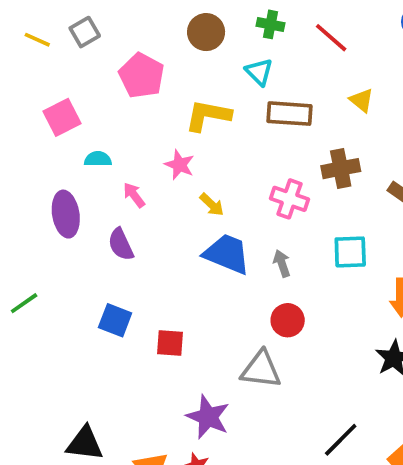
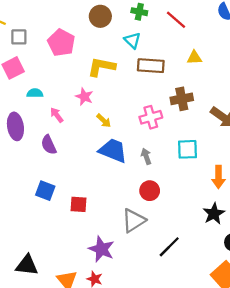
gray square: (85, 32) -> (19, 37), moved, turned 30
yellow triangle: (362, 100) -> (194, 58), turned -42
pink cross: (289, 199) -> (151, 117), turned -35
gray triangle: (261, 370) -> (134, 220), turned -40
black line: (341, 440) -> (169, 247), moved

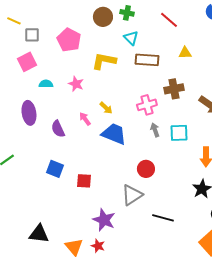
green cross: (139, 12) -> (127, 13), moved
pink star: (84, 97) -> (76, 84), moved
pink arrow: (57, 115) -> (85, 119), moved
gray arrow: (146, 156) -> (155, 130), moved
black line: (169, 247) -> (163, 218), turned 60

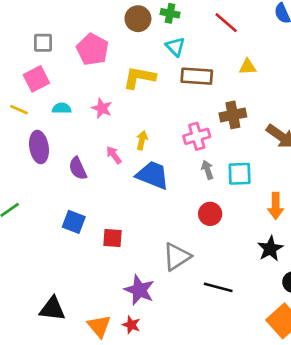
yellow line: (14, 21) -> (19, 110), moved
yellow arrow: (106, 108) -> (142, 140), turned -120
red circle: (146, 169) -> (210, 214), moved

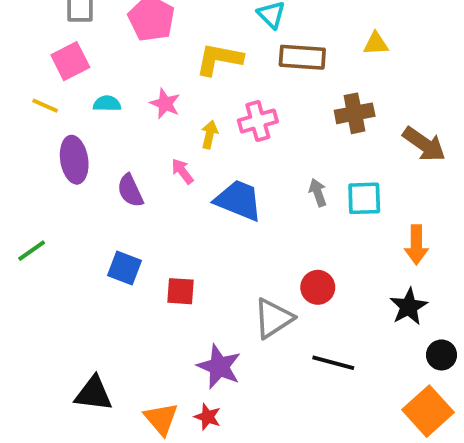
pink cross: (197, 136) -> (258, 121), moved
yellow arrow: (142, 140) -> (209, 135), moved
red circle: (210, 214) -> (318, 287), moved

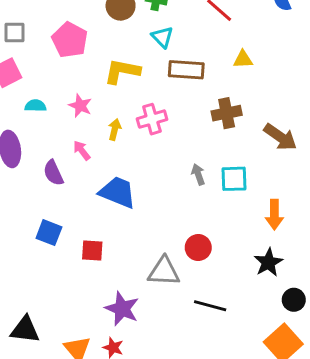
pink arrow: (182, 171) -> (82, 150), moved
blue trapezoid: (238, 200) -> (118, 192), moved
gray triangle: (273, 318) -> (164, 271), turned 36

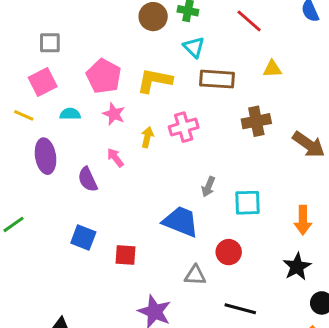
pink pentagon: (70, 40) -> (104, 76), moved
gray arrow: (198, 174) -> (208, 187), moved, turned -138
cyan square: (234, 179) -> (248, 203), moved
blue trapezoid: (118, 192) -> (181, 222), moved
gray triangle: (164, 271) -> (195, 275), size x0.7

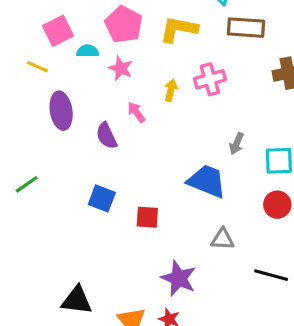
cyan semicircle: (70, 114) -> (88, 51), moved
pink star: (114, 114) -> (121, 68), moved
red circle: (229, 252) -> (277, 205), moved

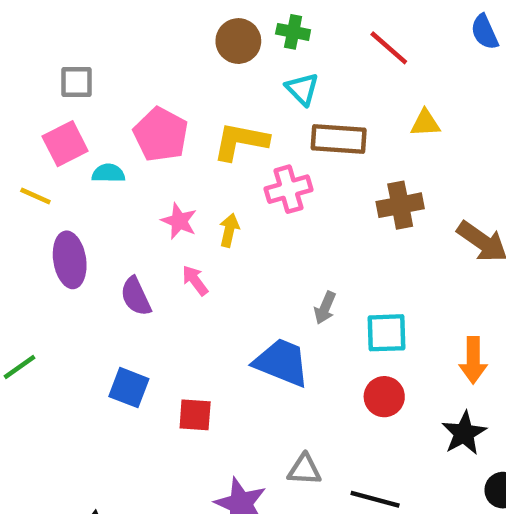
pink star: (121, 68) -> (179, 221), moved
pink cross: (210, 79) -> (288, 189), moved
pink arrow: (136, 112) -> (195, 280), moved
gray triangle: (222, 239) -> (304, 470), moved

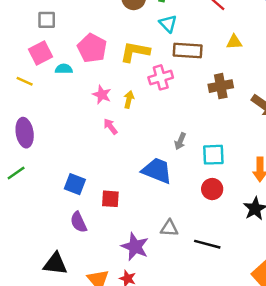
purple ellipse: (70, 260) -> (25, 133), moved
purple semicircle: (136, 296) -> (79, 222), moved

